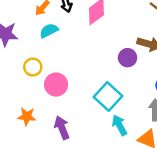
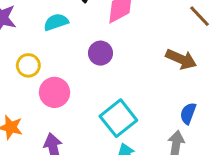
purple circle: (128, 58) -> (100, 53), moved

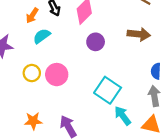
purple circle: (100, 53) -> (96, 42), moved
pink circle: (55, 92) -> (57, 75), moved

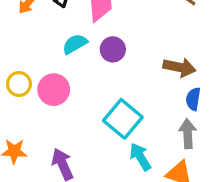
brown arrow: (139, 34) -> (179, 67), moved
cyan semicircle: (42, 36) -> (75, 44), moved

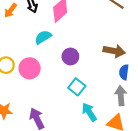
purple circle: (113, 49) -> (70, 56), moved
cyan square: (123, 119) -> (77, 87), size x0.7

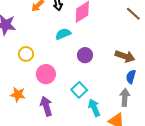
pink circle: (30, 68) -> (46, 74), moved
cyan square: (77, 87) -> (79, 90), moved

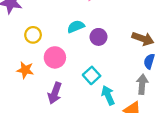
cyan semicircle: (63, 34) -> (76, 27), moved
orange star: (18, 95) -> (25, 70), moved
purple arrow: (46, 106) -> (55, 93), turned -144

